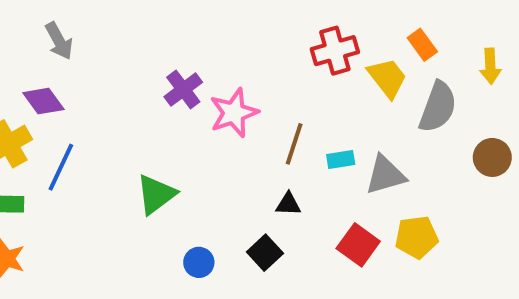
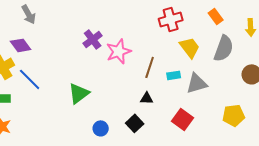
yellow trapezoid: (387, 78) -> (190, 47), moved
blue line: (61, 167) -> (30, 79), turned -70
yellow pentagon: (416, 237) -> (234, 115), moved

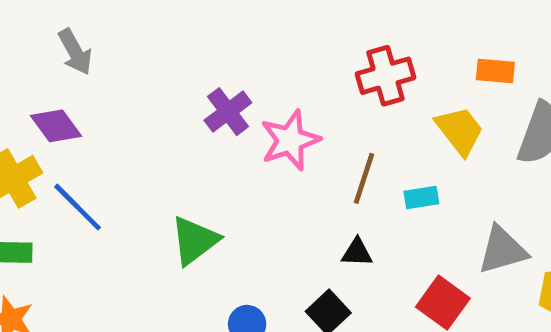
orange rectangle: (216, 16) -> (495, 71), moved, turned -49
red cross: (171, 19) -> (386, 76), moved
gray triangle: (197, 83) -> (503, 250), moved

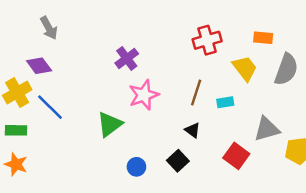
pink star: (290, 140) -> (144, 95), moved
black triangle: (357, 252) -> (192, 130), turned 35

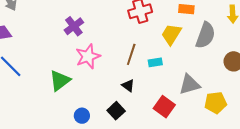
yellow trapezoid: (245, 68) -> (171, 34), turned -110

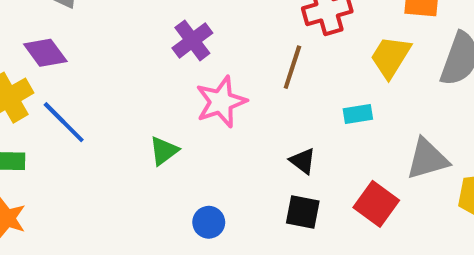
brown line: (131, 54) -> (292, 67), moved
green triangle: (60, 81) -> (164, 151), size x0.7
black square: (116, 111) -> (303, 212), moved, turned -36

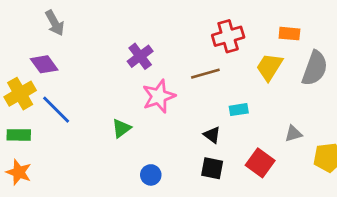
brown line: (292, 67) -> (205, 74), turned 56
cyan rectangle: (358, 114) -> (239, 110), moved
gray triangle: (427, 159) -> (293, 134), size x0.6

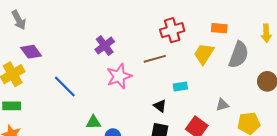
gray arrow: (55, 23) -> (19, 20), moved
blue line: (56, 110) -> (65, 86), moved
green triangle: (121, 128) -> (93, 122), moved, turned 35

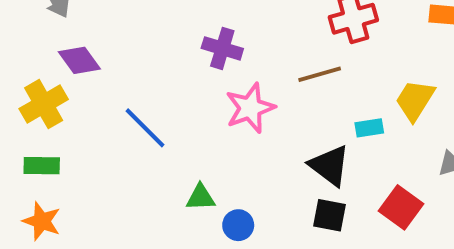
purple cross: (105, 46) -> (222, 48), turned -36
yellow trapezoid: (204, 54) -> (415, 100), moved
black triangle: (160, 106) -> (330, 166), size x1.6

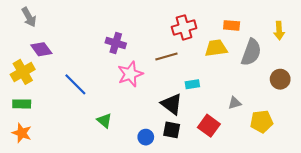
yellow trapezoid: (415, 100) -> (216, 48), moved, turned 50
green triangle: (200, 197) -> (104, 121), turned 42
blue circle: (238, 225) -> (146, 137), moved

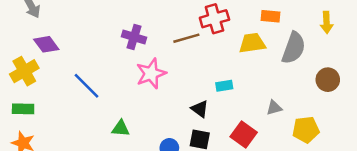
brown line: (166, 56) -> (186, 38), moved
black triangle: (172, 104) -> (200, 109), size x0.7
green triangle: (104, 121) -> (121, 128), turned -35

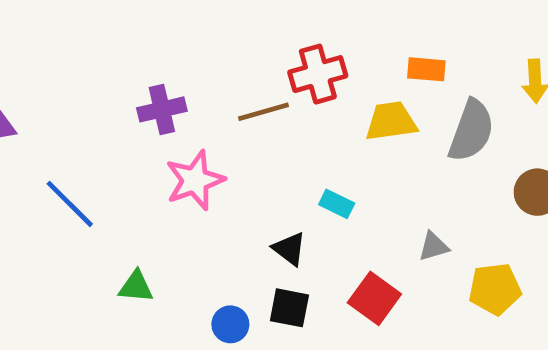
purple cross: (134, 37) -> (162, 109), turned -30
cyan rectangle: (224, 86) -> (337, 204), turned 35

